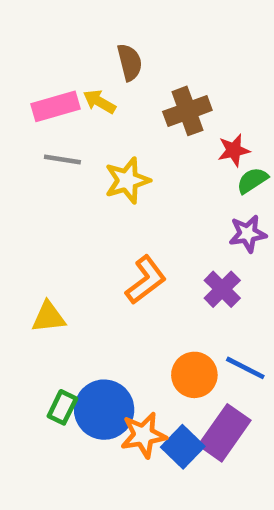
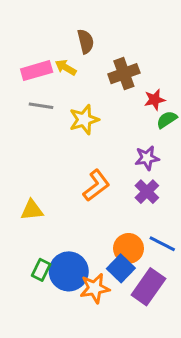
purple star: (248, 234) -> (147, 158), moved
blue square: (183, 447) -> (121, 268), moved

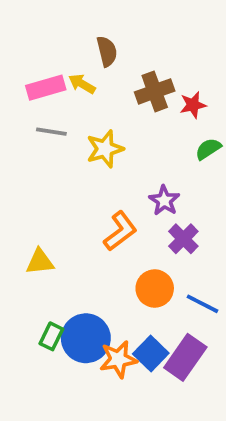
red star: (155, 100) -> (193, 105), moved
purple star: (147, 158) -> (164, 201), moved, turned -30
orange circle: (129, 248) -> (155, 289), moved
blue square: (121, 268) -> (151, 354), moved

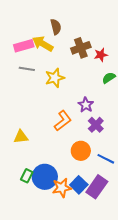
yellow arrow: (82, 84) -> (43, 44), size x1.5

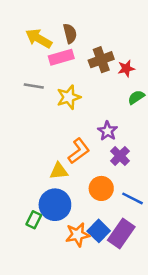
yellow arrow: (43, 44) -> (39, 38), moved
pink rectangle: (24, 46) -> (61, 57), moved
yellow triangle: (21, 137) -> (59, 171), moved
blue circle: (45, 177) -> (55, 205), moved

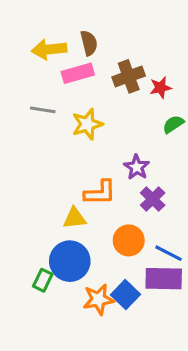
yellow arrow: (39, 38) -> (49, 49), turned -36
orange L-shape: (79, 151) -> (100, 193), turned 36
purple rectangle: (121, 233) -> (164, 279), moved, turned 56

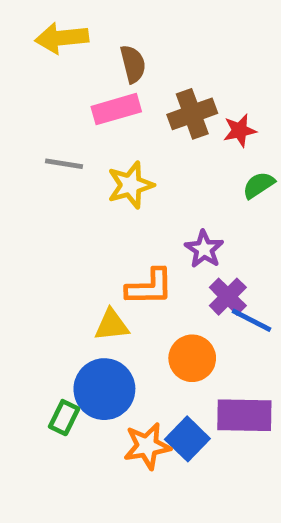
yellow arrow: (49, 49) -> (62, 38), moved
blue line: (168, 253) -> (252, 320), moved

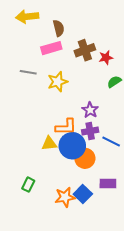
purple cross: (228, 297) -> (90, 131), moved, turned 35
blue circle: (104, 389) -> (72, 146), moved
purple rectangle: (244, 415) -> (108, 183), size x0.7

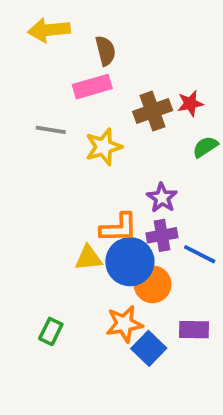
brown cross: (85, 50) -> (153, 111), moved
orange star: (65, 197) -> (124, 324), moved

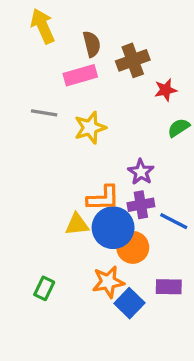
yellow arrow: (49, 30) -> (43, 26), turned 72
brown cross: (153, 111) -> (133, 60), moved

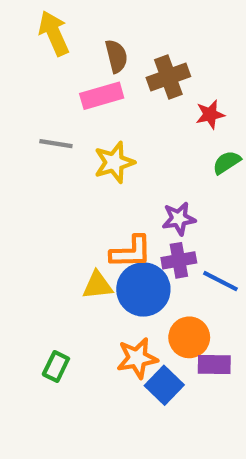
purple star: (141, 172) -> (179, 219), turned 30
orange circle: (133, 247) -> (189, 337), moved

